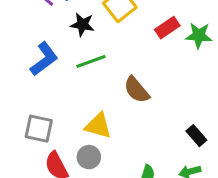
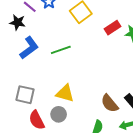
black star: (82, 25) -> (18, 22), moved
brown semicircle: (137, 90) -> (110, 103), moved

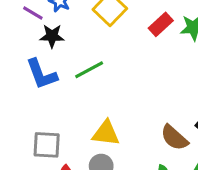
black star: (18, 22) -> (52, 36), moved
blue L-shape: (29, 48) -> (42, 74), turned 115

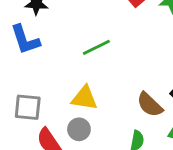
green line: (89, 70) -> (96, 47), moved

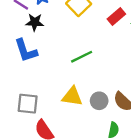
gray circle: (79, 129) -> (99, 101), moved

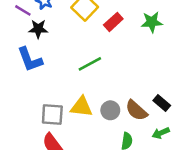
red rectangle: (116, 17) -> (113, 22), moved
gray square: (28, 104) -> (52, 114), moved

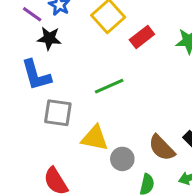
gray circle: (110, 110) -> (122, 159), moved
gray square: (52, 114) -> (58, 113), moved

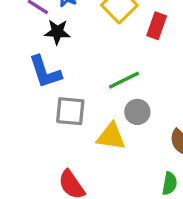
red rectangle: (142, 37) -> (157, 26), turned -30
gray circle: (122, 159) -> (137, 112), moved

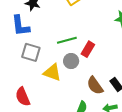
red rectangle: (157, 26) -> (88, 49), moved

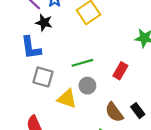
red rectangle: (88, 49) -> (120, 71), moved

